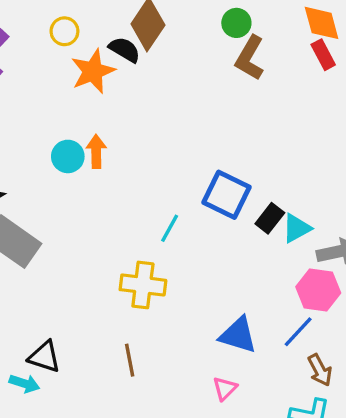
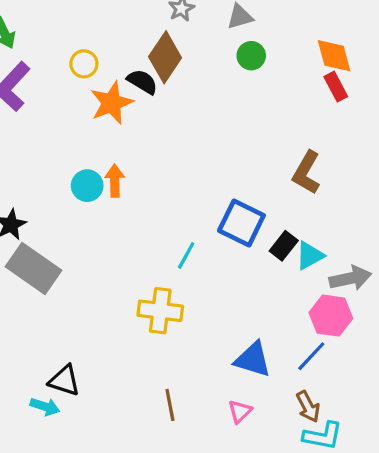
brown L-shape: (250, 58) -> (306, 173), moved
brown line: (130, 360) -> (170, 405), moved
brown arrow: (320, 370) -> (308, 407), moved

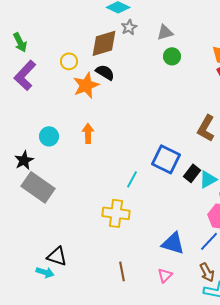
brown diamond: (165, 57) -> (104, 43), moved, turned 40
cyan circle: (87, 186) -> (49, 136), moved

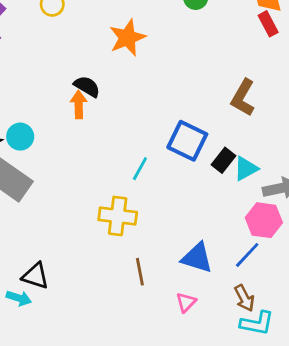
black semicircle: (105, 72) -> (87, 86), moved
orange star: (86, 85) -> (127, 38), moved
cyan circle: (49, 136) -> (20, 137), moved
brown line: (122, 271) -> (140, 272), moved

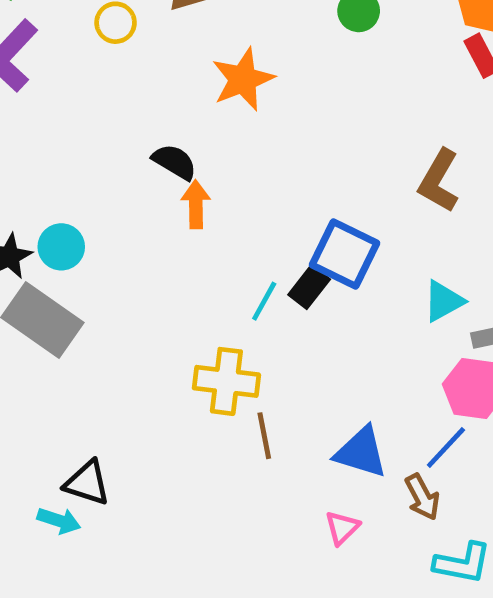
orange arrow: (79, 105) -> (196, 204), moved
black rectangle: (224, 160) -> (309, 287), moved
brown line: (140, 272) -> (264, 436), moved
brown arrow: (244, 298) -> (422, 497), moved

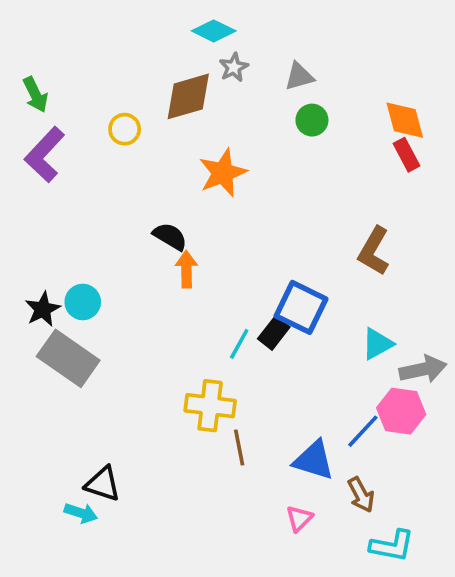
blue line: (446, 447) -> (363, 431), moved

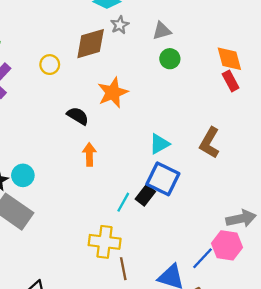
black semicircle: (170, 236) -> (78, 116), moved
cyan triangle: (377, 344) -> (159, 144), moved

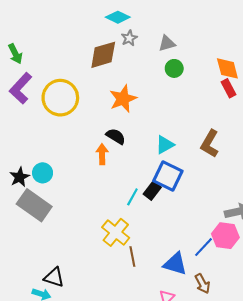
yellow circle: (50, 65) -> (60, 98), moved, size x2.0
black semicircle: (78, 116) -> (116, 136), moved
yellow cross: (105, 242) -> (116, 232), turned 32

